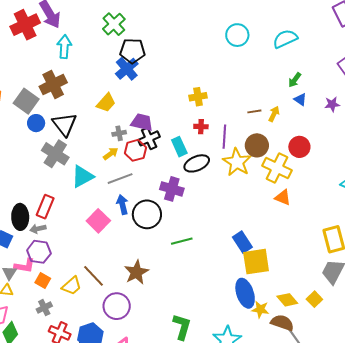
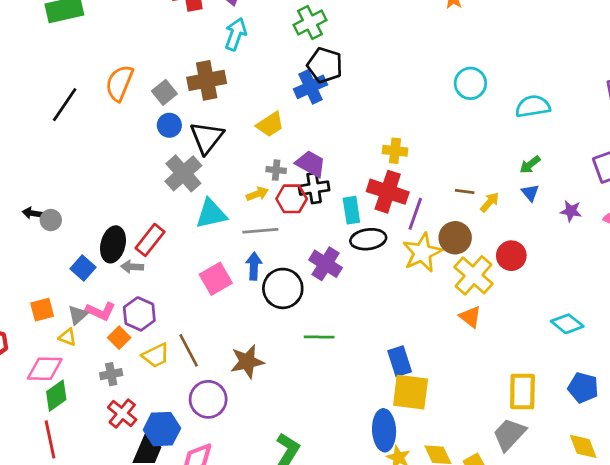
gray square: (26, 101) -> (164, 92), size x0.7
red cross: (201, 127) -> (388, 192), size x2.0
purple hexagon: (39, 252) -> (139, 314), moved

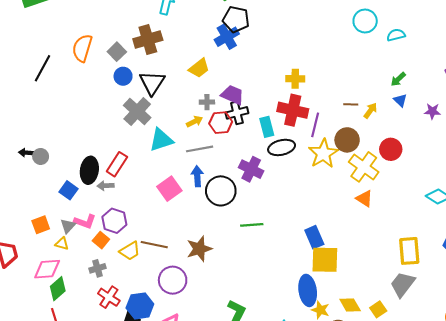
cyan circle: (470, 83) -> (365, 21), moved
cyan semicircle: (533, 106) -> (396, 35), size x0.7
brown line: (189, 350) -> (154, 245), turned -45

